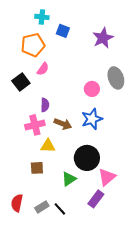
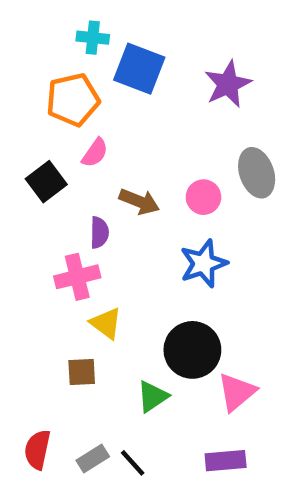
blue square: (63, 31) -> (139, 69), size x1.6
brown arrow: (63, 124) -> (139, 202), moved
yellow triangle: (48, 146) -> (106, 323), turned 35
purple rectangle: (96, 199) -> (226, 461), moved, turned 48

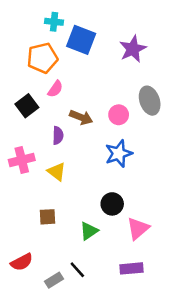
pink cross: (77, 277) -> (22, 160), moved
yellow triangle: (106, 323) -> (57, 172), moved
black circle: (192, 350) -> (112, 204), size x0.7
red semicircle: (37, 450) -> (22, 262), turned -130
gray rectangle: (93, 458) -> (54, 280), moved

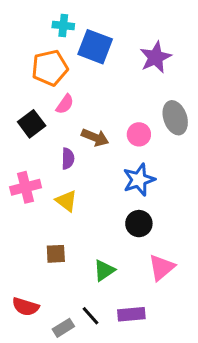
black circle: (112, 204) -> (139, 224), moved
red semicircle: (22, 262) -> (26, 307), turned 45
purple rectangle: (132, 268) -> (131, 314), moved

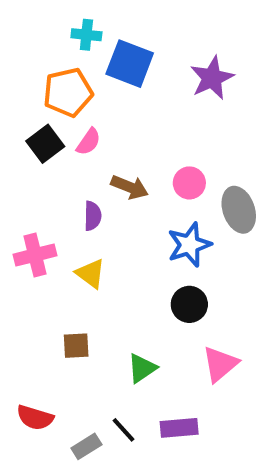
gray ellipse: (175, 118) -> (239, 210), moved
black square: (32, 124) -> (45, 144), moved

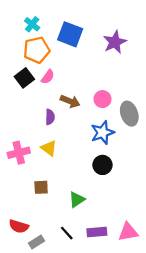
cyan cross: (86, 35) -> (32, 24), moved, turned 32
pink cross: (35, 255) -> (19, 153), moved
pink triangle: (220, 364) -> (128, 232), moved, turned 30
gray rectangle: (86, 446) -> (37, 242), moved

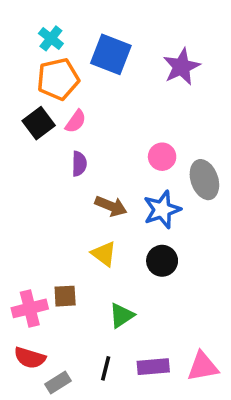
brown arrow: (70, 101) -> (111, 206), moved
purple semicircle: (50, 117) -> (79, 164), moved
yellow triangle: (49, 148) -> (104, 254), moved
pink cross: (19, 153) -> (30, 308), moved
black line: (67, 233) -> (106, 368), turned 56

